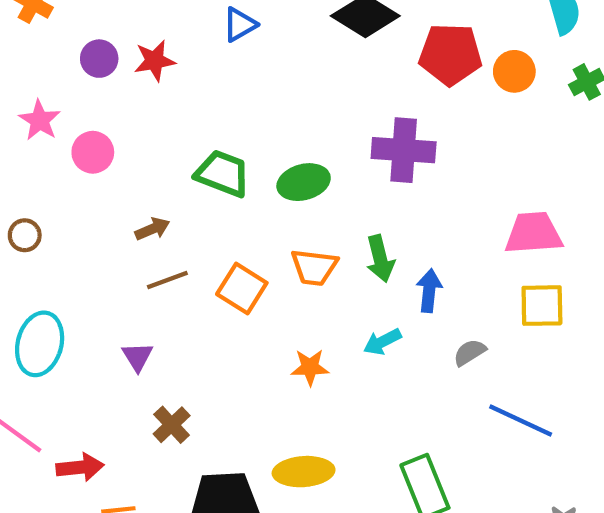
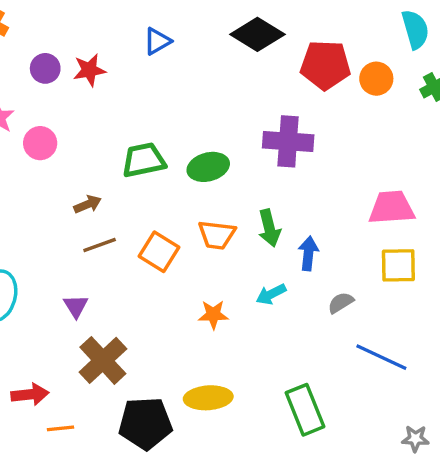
green trapezoid: (223, 174) -> (144, 160), turned -33
brown cross: (172, 425) -> (103, 360), size x1.6

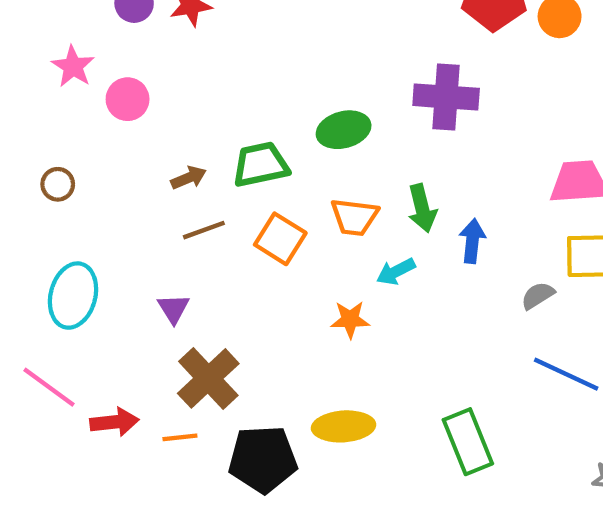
green trapezoid: (144, 160) -> (261, 165), moved
cyan arrow: (271, 294) -> (396, 272), moved
gray semicircle: (341, 303) -> (538, 296), moved
orange line: (60, 428) -> (180, 437), moved

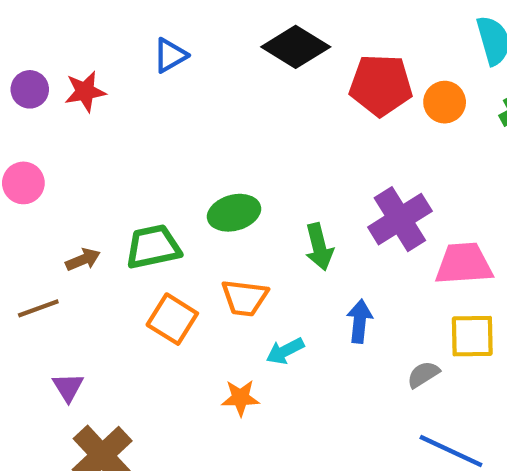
purple cross: (446, 97) -> (400, 219), moved, turned -36
green arrow: (422, 208) -> (319, 247), moved
brown line: (204, 230) -> (38, 308), moved

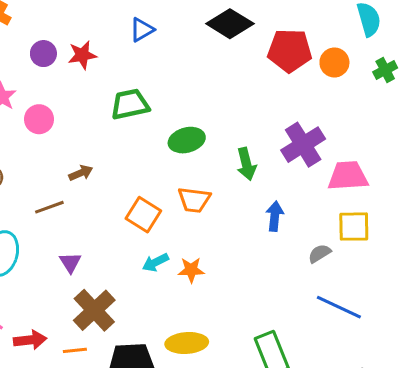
green trapezoid: (153, 247) -> (130, 104), moved
cyan arrow: (285, 351) -> (155, 262), moved

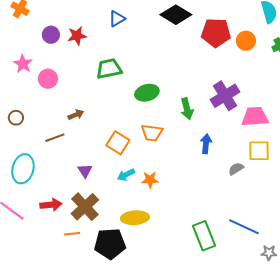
purple triangle: (70, 262) -> (85, 171), moved
blue line: (339, 307) -> (244, 227), moved
red arrow: (30, 340) -> (51, 205), moved
yellow ellipse: (187, 343) -> (135, 218), moved

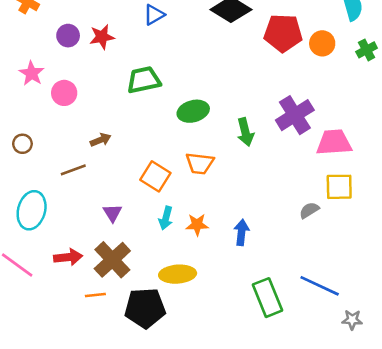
blue arrow: (206, 144) -> (241, 232), moved
cyan arrow: (126, 175) -> (166, 218), turned -48

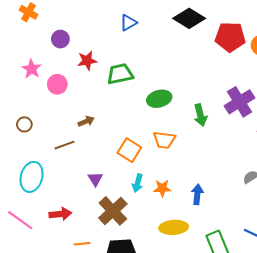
red star: (102, 37) -> (87, 61), moved
brown cross: (112, 260) -> (113, 211), moved
yellow ellipse: (178, 274) -> (174, 227), moved

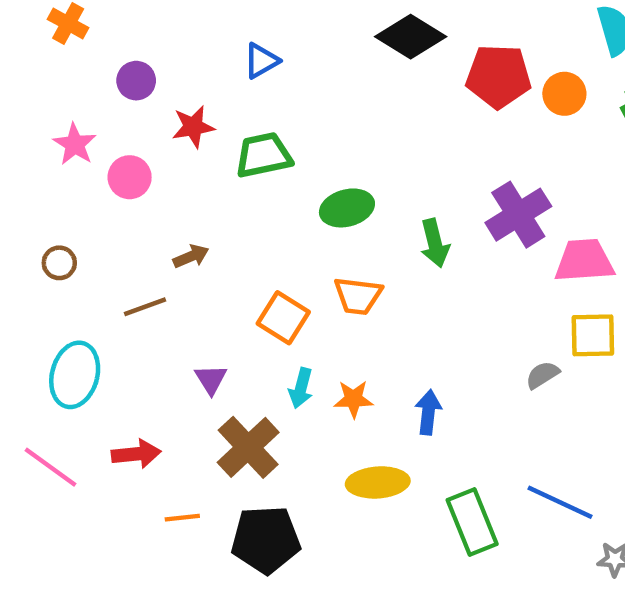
blue triangle: (128, 23) -> (261, 61), moved

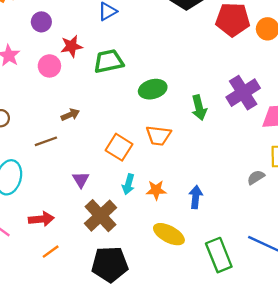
pink circle: (130, 177) -> (49, 66), moved
yellow ellipse: (378, 482) -> (169, 234), turned 32
orange line: (182, 518) -> (51, 252), moved, turned -30

